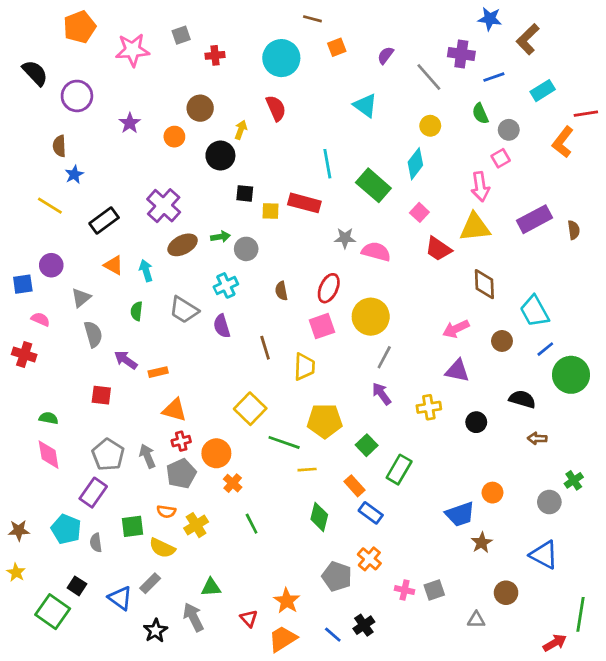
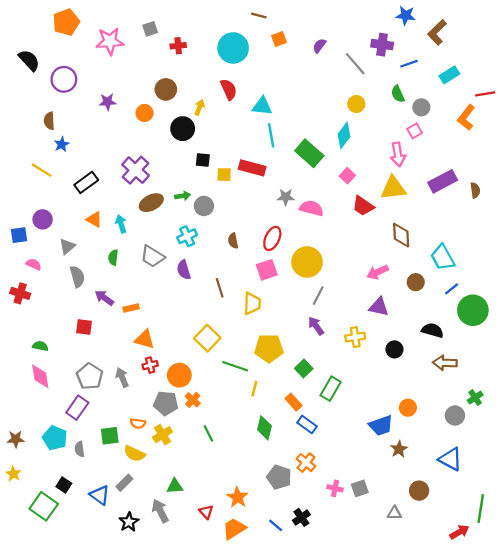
cyan triangle: (365, 105) -> (262, 106), moved, turned -30
purple star: (130, 123) -> (108, 102), turned 30
brown arrow: (537, 438) -> (445, 363), size x1.5
yellow line: (307, 470) -> (254, 389), turned -72
gray pentagon: (181, 474) -> (166, 403), moved, turned 30

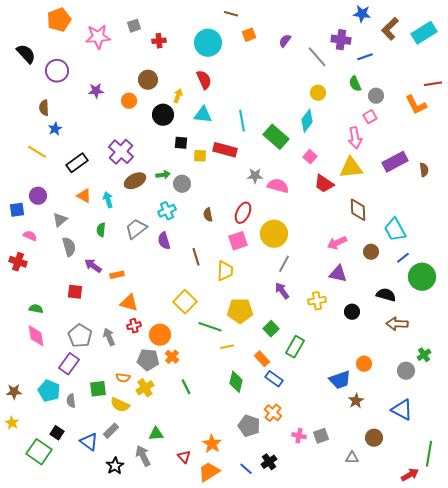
cyan rectangle: (449, 75) -> (424, 33), moved, size x1.4
cyan triangle: (262, 106) -> (203, 115), moved
orange L-shape: (466, 117) -> (416, 105), turned -65
gray trapezoid: (152, 256) -> (136, 229), turned 110
yellow line: (254, 389) -> (227, 347), turned 64

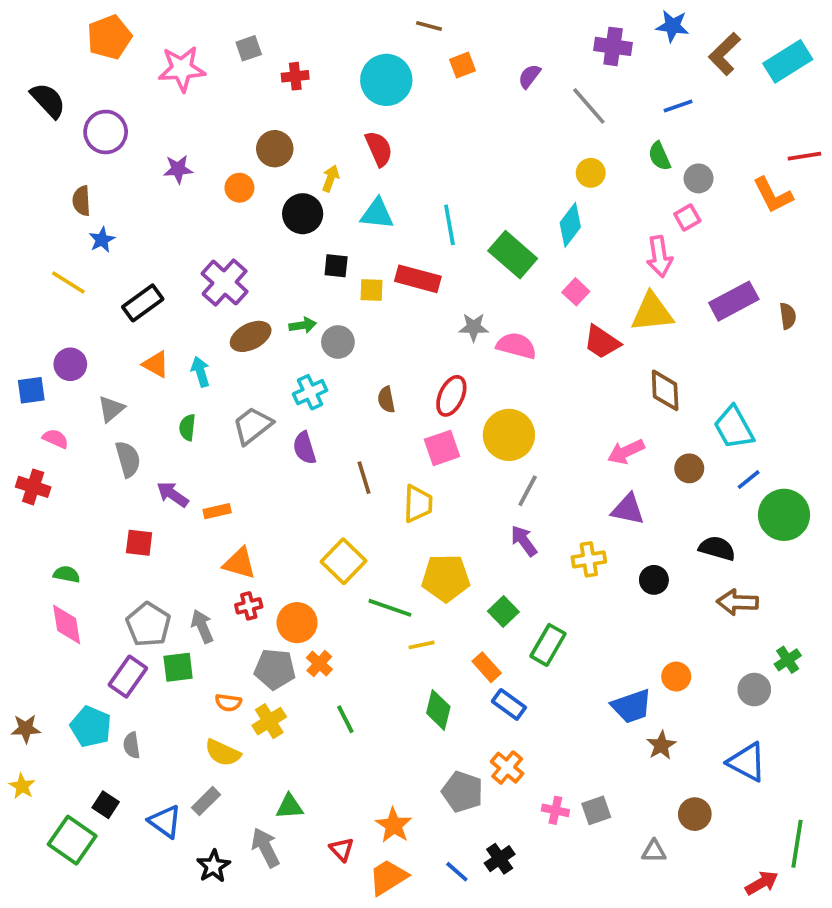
purple cross: (341, 40) -> (613, 46), moved
green square: (98, 389) -> (178, 667), moved

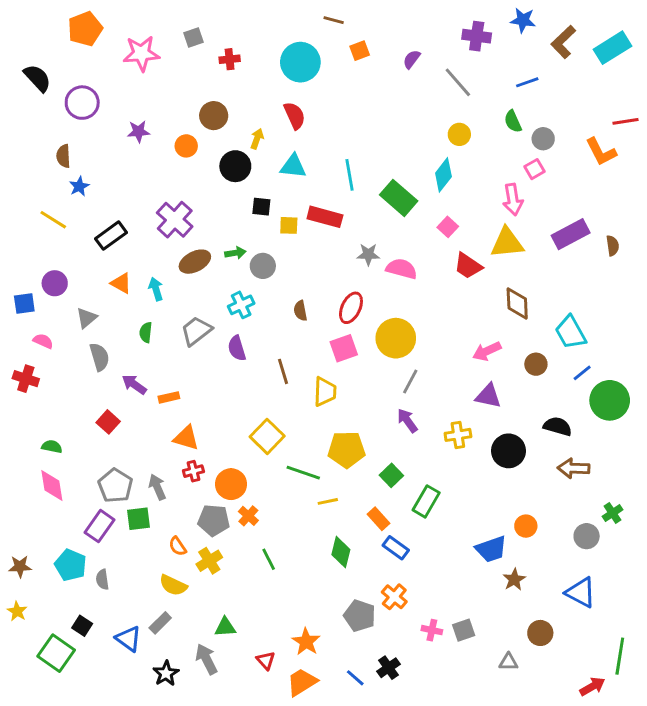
red square: (139, 543) -> (108, 422), turned 35
black circle: (654, 580) -> (508, 451), size x1.5
orange semicircle: (228, 703) -> (178, 546), turned 48

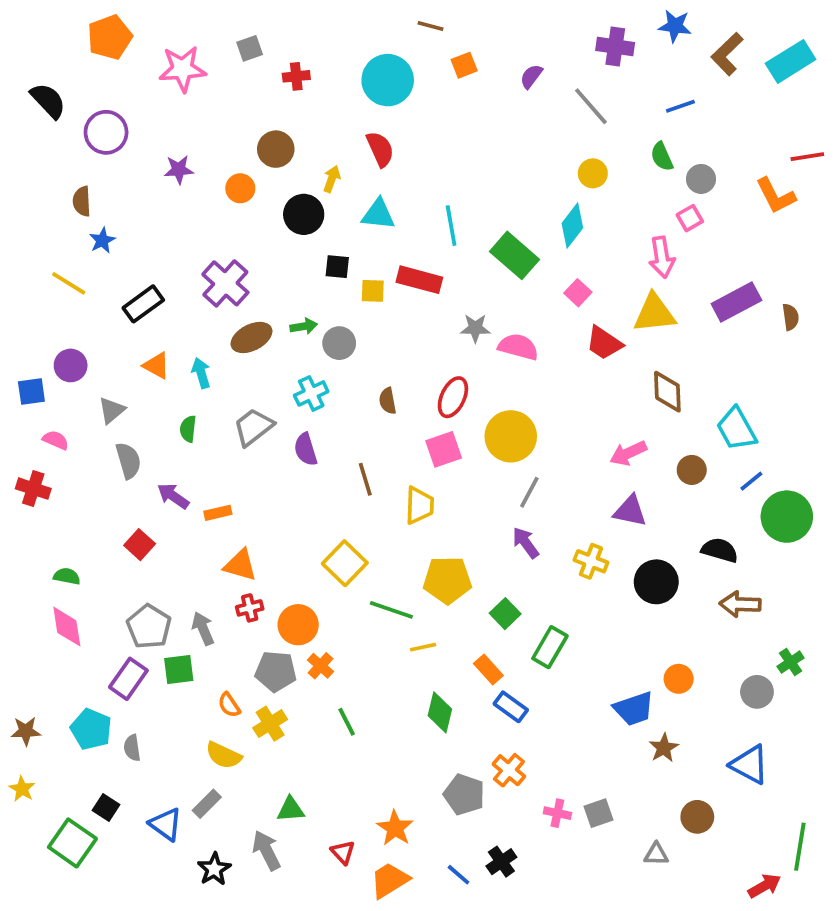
yellow cross: (458, 435) -> (591, 561), turned 30

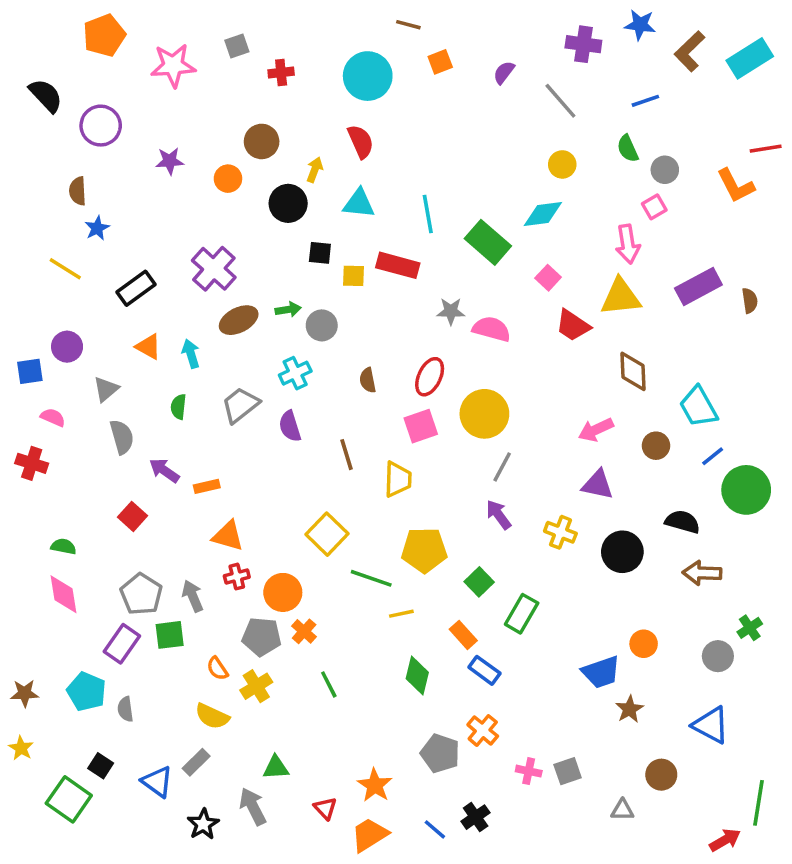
cyan diamond: (572, 226) -> (543, 214), turned 45

